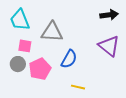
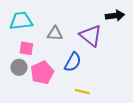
cyan trapezoid: (20, 20) -> (21, 21), turned 105
gray triangle: (52, 32) -> (55, 34), size x0.7
purple triangle: (109, 46) -> (91, 36), moved

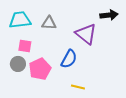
gray triangle: (55, 34) -> (49, 23), moved

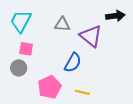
cyan trapezoid: (20, 20) -> (21, 21), turned -55
gray triangle: (49, 23) -> (62, 24), moved
pink pentagon: (40, 69) -> (49, 87), moved

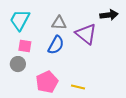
blue semicircle: (73, 63) -> (56, 45), moved

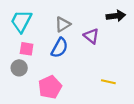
gray triangle: (59, 23) -> (63, 24), turned -35
purple triangle: (86, 34) -> (91, 36), size x0.7
yellow line: (78, 87) -> (108, 82), moved

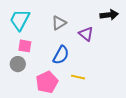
blue semicircle: (60, 48) -> (61, 55), moved
yellow line: (108, 82) -> (78, 77), moved

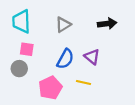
black arrow: (109, 15) -> (107, 24), moved
cyan trapezoid: (20, 20) -> (21, 21), turned -30
purple triangle: (86, 34) -> (92, 57), moved

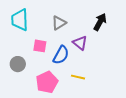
black arrow: (107, 24) -> (100, 22), turned -54
pink square: (27, 49) -> (40, 46), moved
purple triangle: (92, 57) -> (80, 43), moved

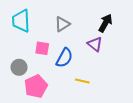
purple triangle: (80, 43) -> (95, 44), moved
pink pentagon: (47, 82) -> (36, 86), moved

